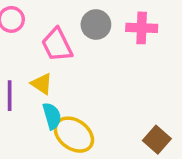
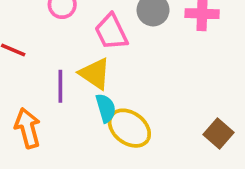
yellow triangle: (42, 84) -> (95, 74), size x1.4

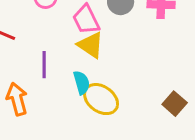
yellow triangle: (95, 74) -> (91, 45), moved

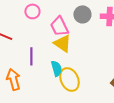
yellow ellipse: (101, 99) -> (69, 79), turned 30

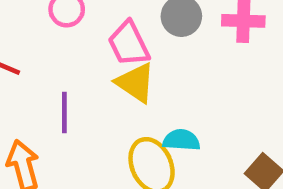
cyan semicircle: (56, 68) -> (181, 140), moved, turned -70

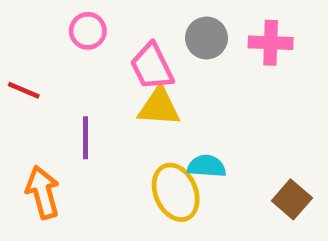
yellow triangle: (135, 83) -> (159, 107), turned -30

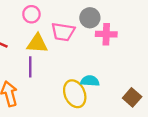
pink cross: (271, 43) -> (106, 34), moved
pink trapezoid: (152, 66) -> (63, 32), turned -55
yellow triangle: (159, 107) -> (37, 43), moved

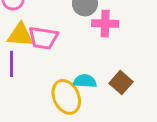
pink trapezoid: (63, 32) -> (43, 38), moved
brown square: (132, 97) -> (121, 83), moved

